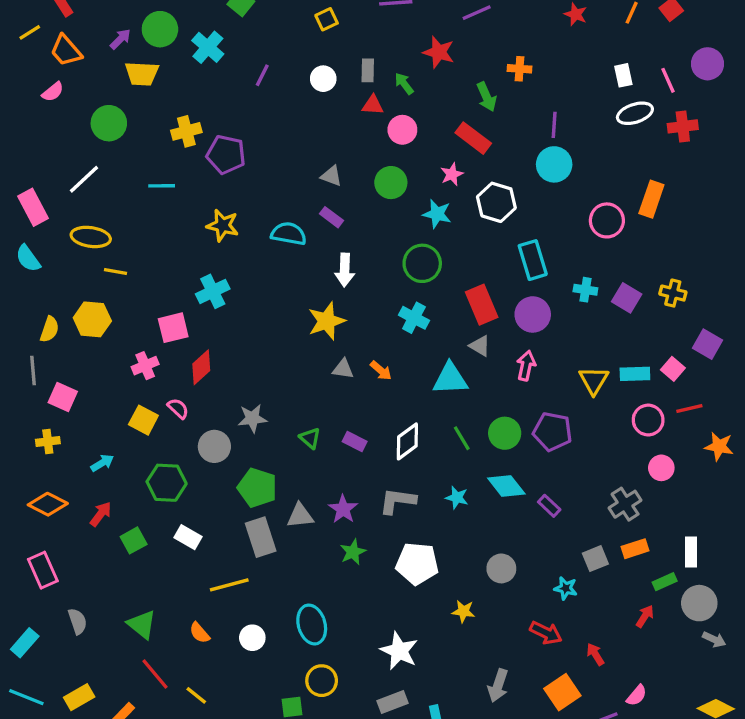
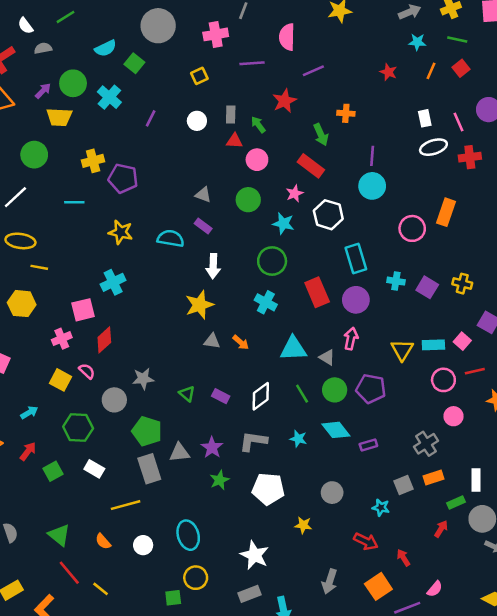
red star: (439, 52) -> (285, 101), turned 30
gray triangle: (480, 346) -> (327, 357), moved
purple rectangle: (549, 506) -> (368, 445), turned -60

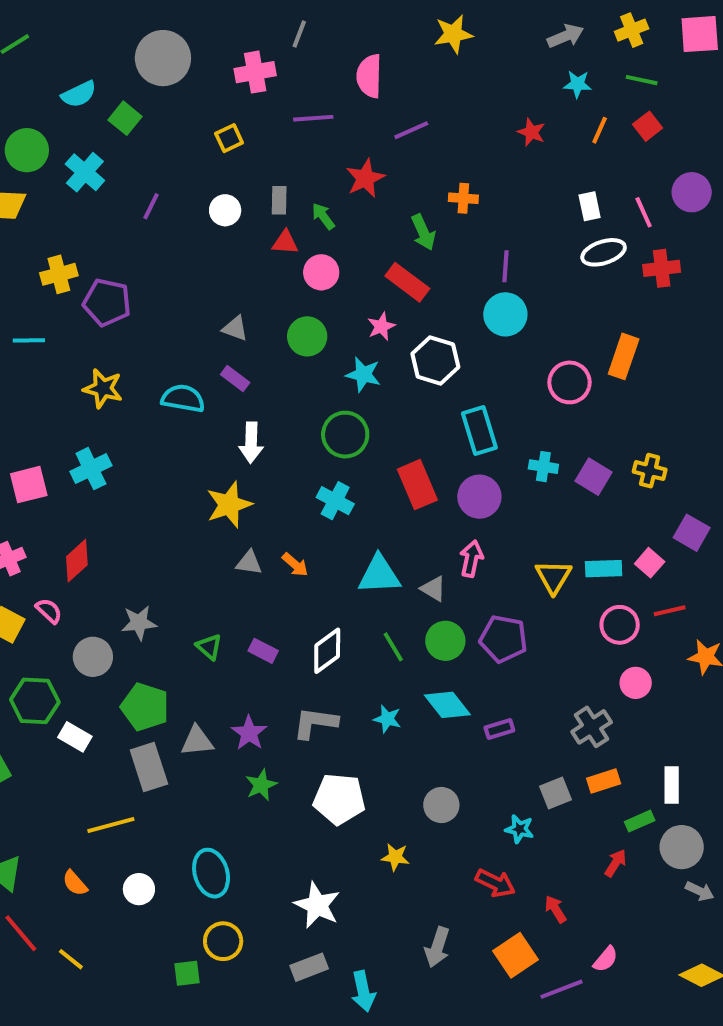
pink square: (83, 310) -> (29, 485), moved
white rectangle: (94, 469) -> (75, 737), moved

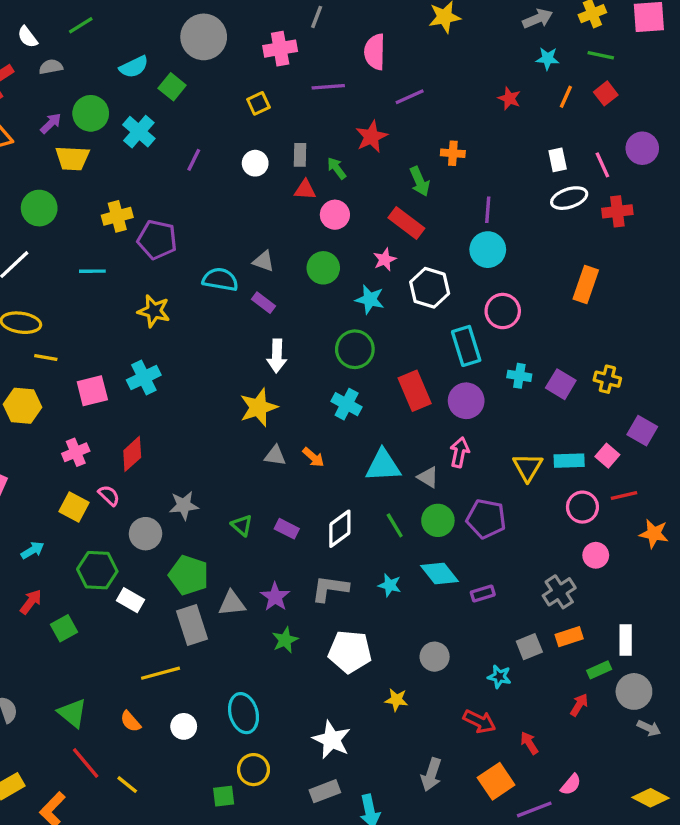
pink circle: (569, 382) -> (503, 311), moved
cyan semicircle: (183, 398) -> (220, 279), moved

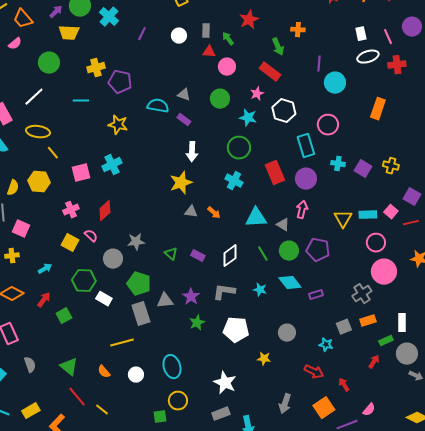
cyan circle: (488, 250) -> (335, 83), moved
yellow line: (46, 358) -> (53, 153), turned 40
red line: (624, 495) -> (411, 223), moved
pink circle: (596, 555) -> (384, 272), size x1.6

